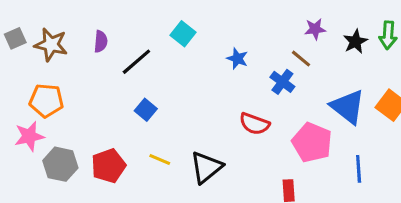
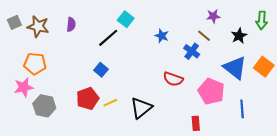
black star: (355, 41) -> (239, 36), moved
black line: (136, 62) -> (108, 38), moved
yellow line: (160, 160) -> (110, 103), turned -48
red pentagon: (108, 166) -> (88, 99), moved

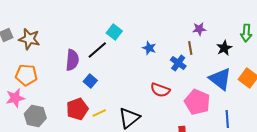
purple semicircle: (71, 24) -> (72, 60), moved, size x1.5
brown line: (204, 36) -> (190, 48), turned 40

